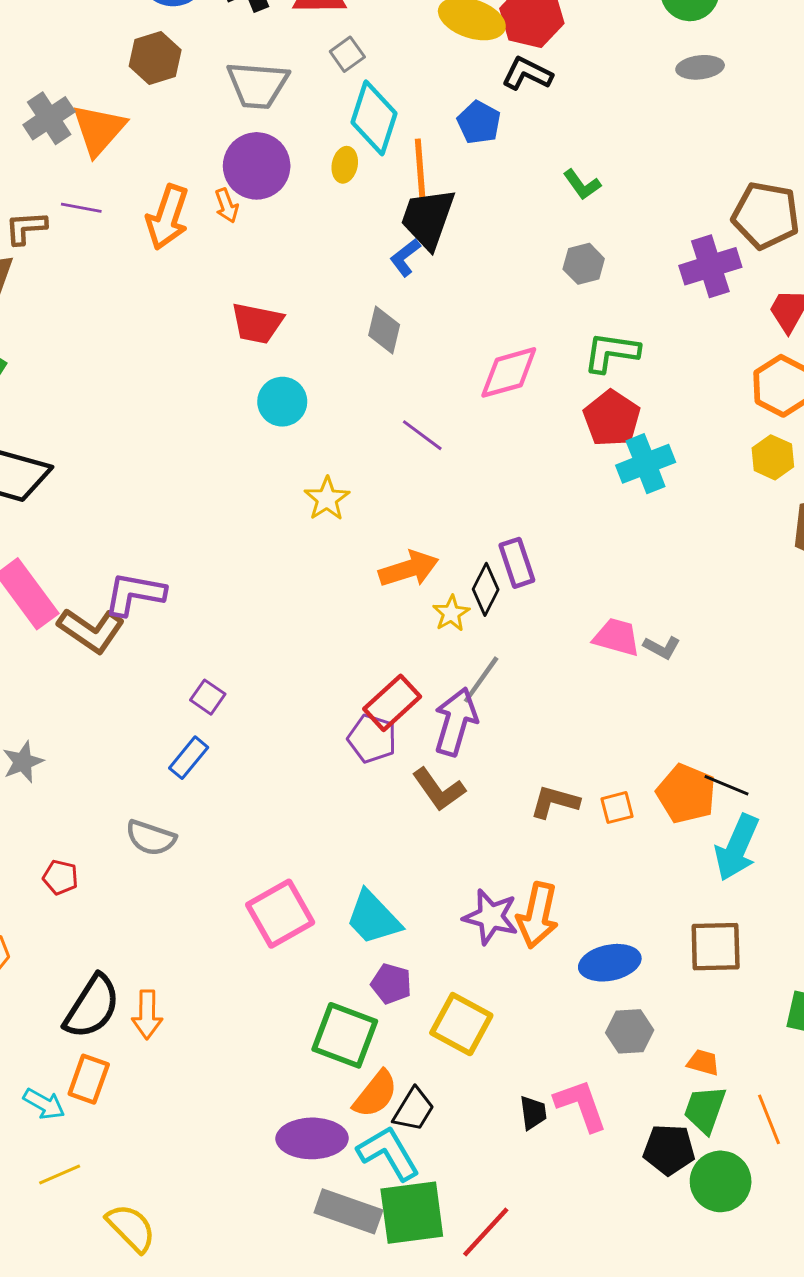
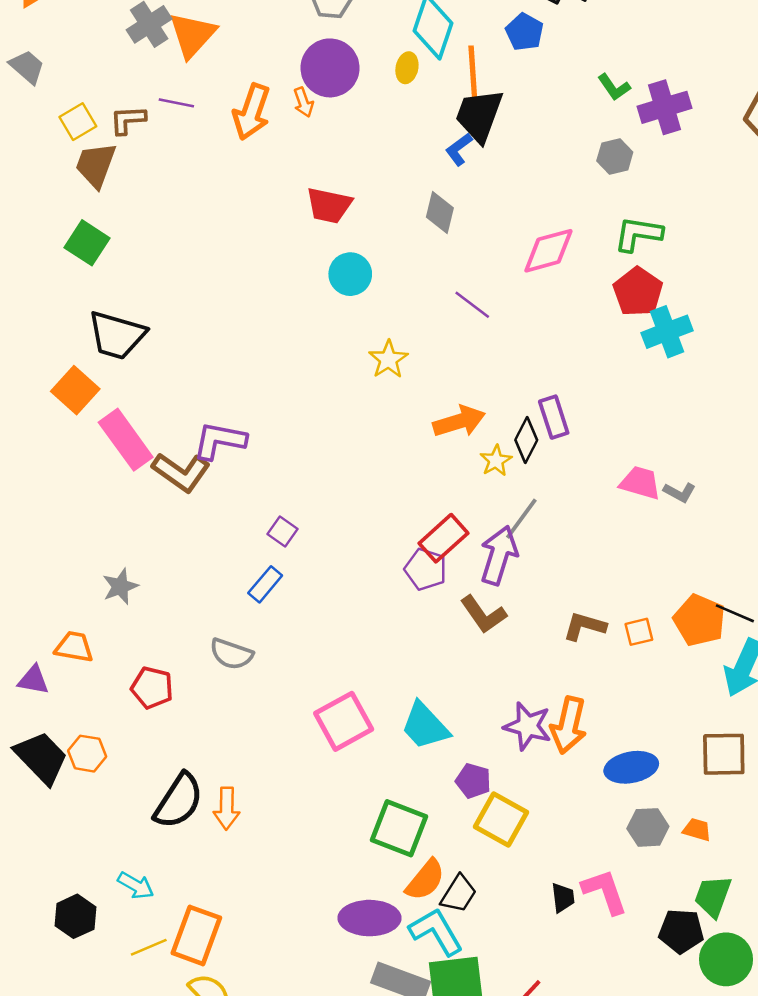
purple cross: (710, 266) -> (665, 107), moved
red pentagon: (60, 877) -> (152, 688), size x1.4
purple pentagon: (391, 984) -> (473, 781), moved
orange trapezoid: (703, 1063) -> (697, 830), moved
orange rectangle: (89, 1079) -> (196, 935), moved, size x1.4

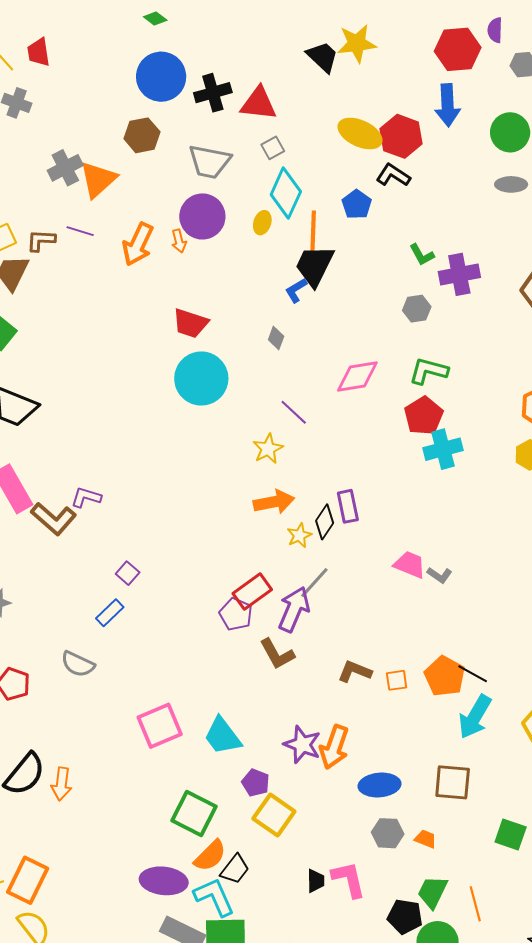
gray diamond: (440, 213) -> (276, 338), size x0.7
cyan circle: (350, 274) -> (201, 379), size x1.6
yellow star: (388, 359) -> (268, 449), moved
purple L-shape: (219, 441) -> (86, 497), size x0.7

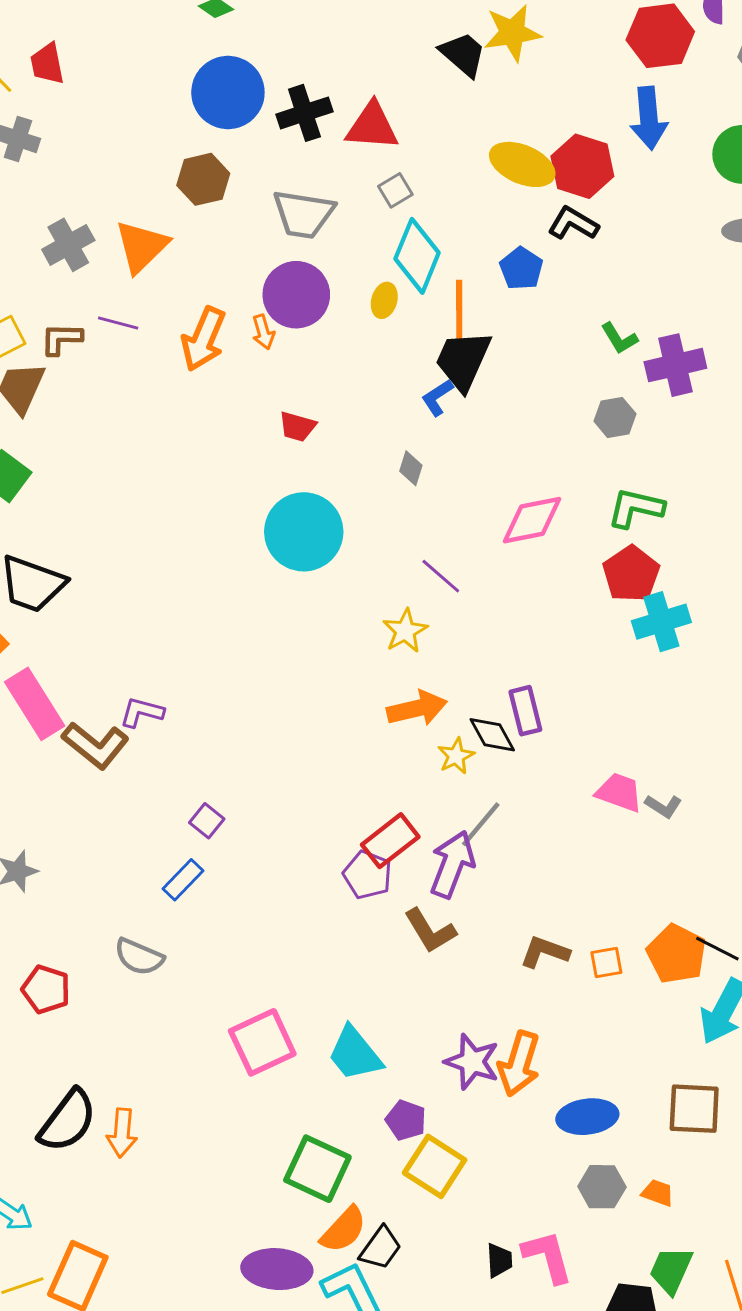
gray cross: (65, 168) -> (68, 245), moved
red trapezoid: (190, 323) -> (297, 427), moved, size x0.7
black diamond: (325, 522) -> (492, 735), turned -60

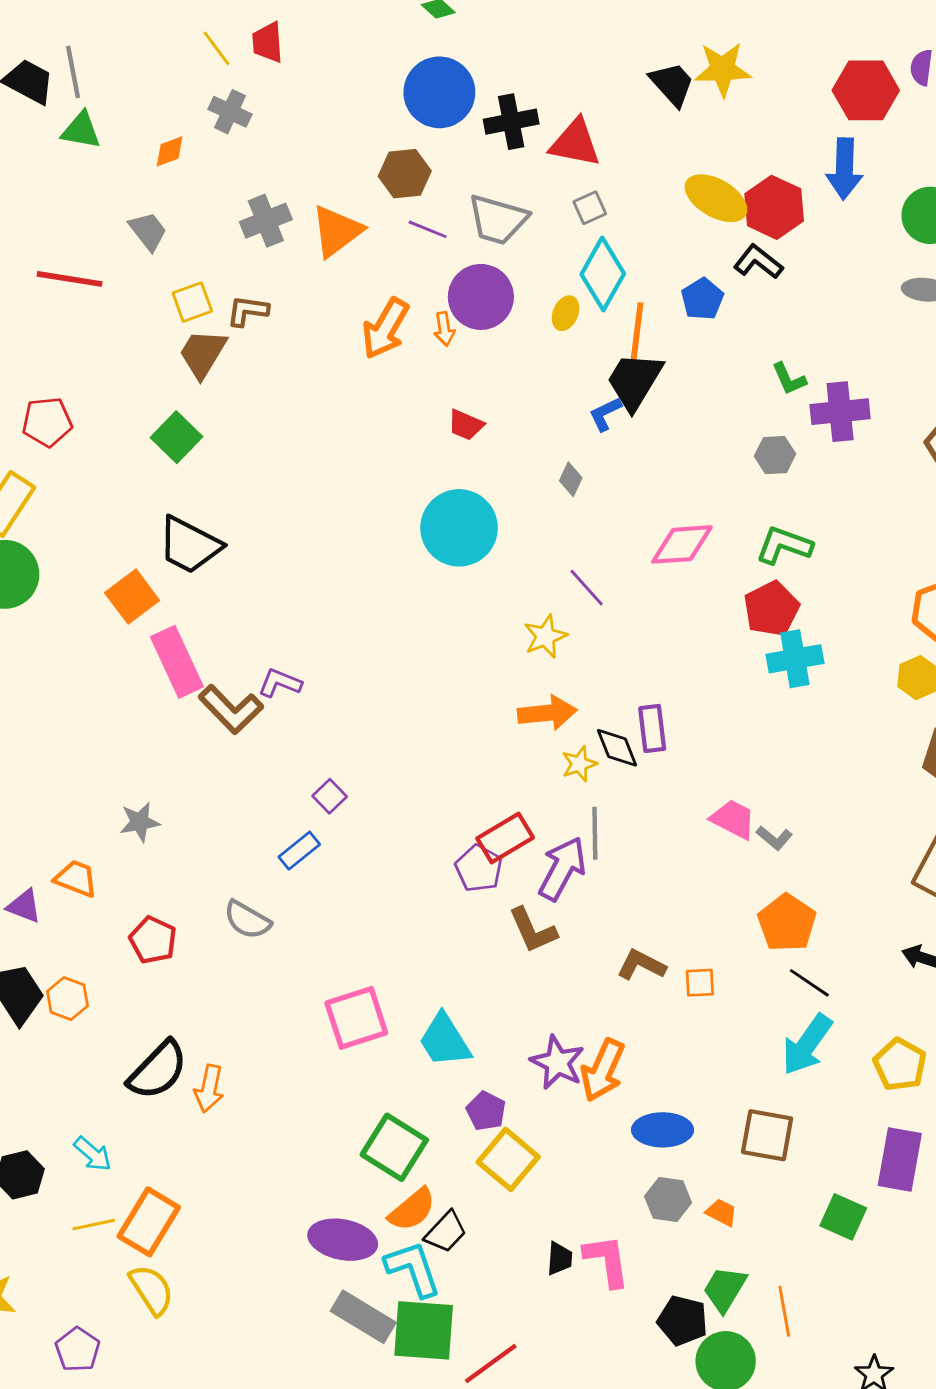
purple line: (118, 323) -> (428, 229), moved
gray line: (481, 824) -> (595, 833), turned -48
orange pentagon: (677, 954) -> (787, 923), moved

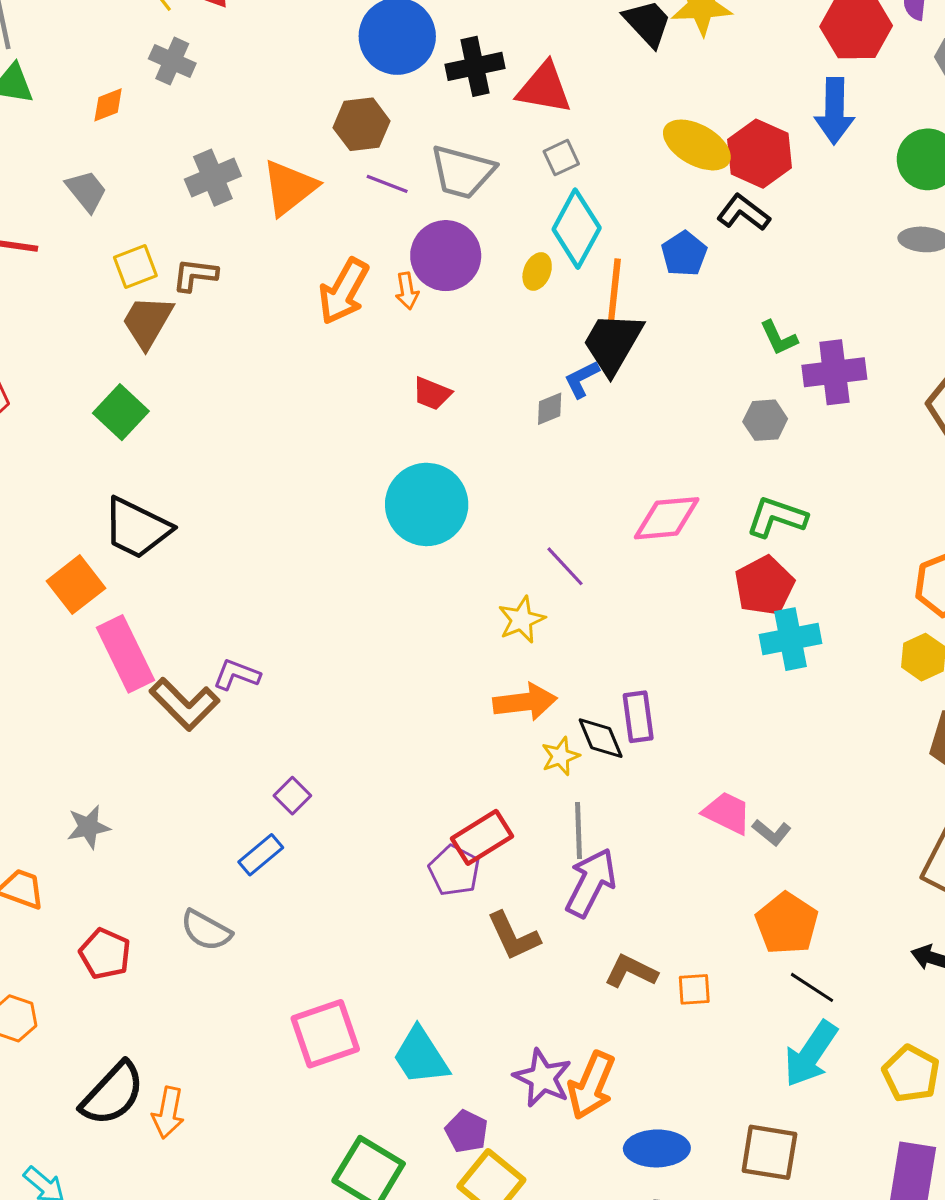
gray diamond: (571, 479) -> (550, 409), moved, turned 44
purple arrow: (562, 869) -> (591, 883), moved

